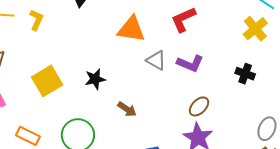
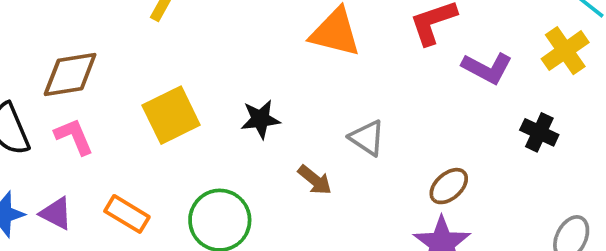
gray triangle: (156, 60) -> (367, 138), moved
purple L-shape: (190, 63) -> (487, 68), moved

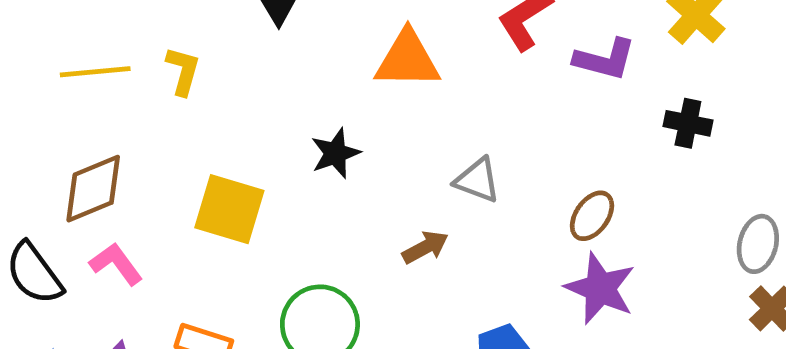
yellow square: (171, 115) -> (229, 209), turned -34
black star: (260, 119) -> (335, 153), moved
brown arrow: (315, 180) -> (425, 247), turned -54

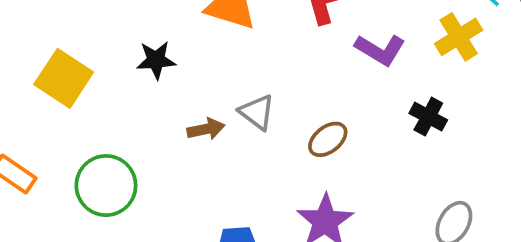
brown ellipse: (592, 216) -> (328, 139), moved
brown arrow: (425, 247) -> (206, 129), moved

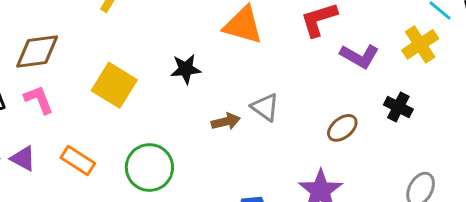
brown ellipse: (328, 139) -> (342, 128), moved

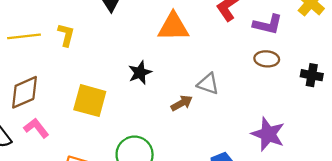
black cross: (398, 107) -> (312, 75), moved
brown ellipse: (342, 128) -> (267, 59), moved, turned 60

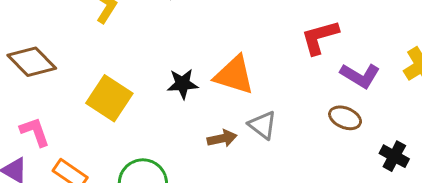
orange triangle: (173, 27) -> (234, 75), moved
brown diamond: (24, 92) -> (32, 62), turned 51
pink L-shape: (36, 128) -> (35, 132), moved

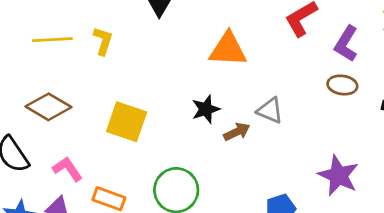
orange triangle: (234, 75) -> (228, 49), moved
purple L-shape: (360, 76) -> (346, 44), turned 105
black star: (183, 84) -> (206, 109), moved

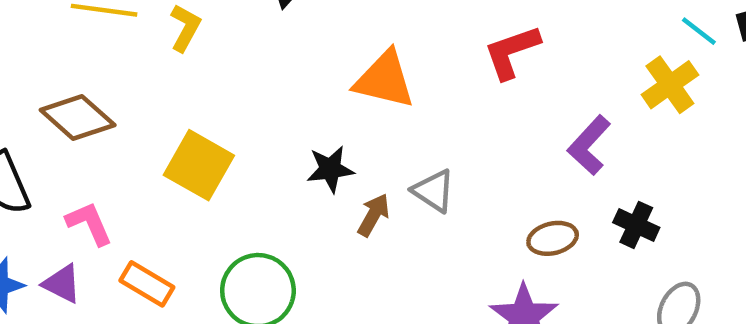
purple L-shape: (346, 44) -> (589, 145), moved
brown ellipse: (342, 85) -> (553, 238), moved, turned -32
brown arrow: (237, 132) -> (374, 215), turned -45

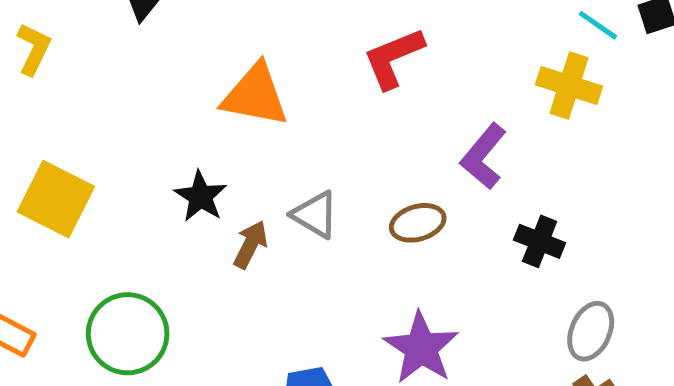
yellow cross: (670, 85) -> (569, 86), turned -34
black star: (330, 169) -> (200, 196), turned -30
brown ellipse: (553, 238) -> (418, 223), moved

